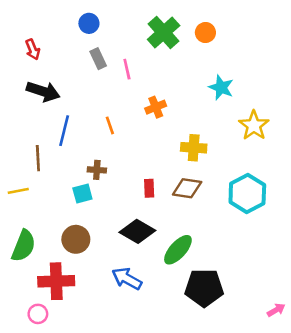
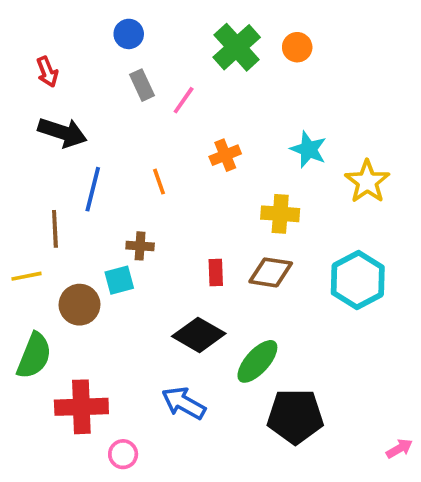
pink line: (127, 69) -> (184, 100), turned 48
cyan star: (221, 87) -> (309, 149), moved
brown circle: (76, 239) -> (79, 305), moved
pink circle: (38, 314) -> (123, 454), moved

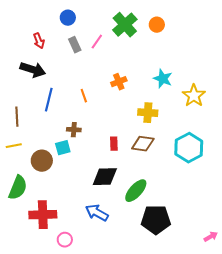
red arrow: (47, 72) -> (39, 41), moved
pink line: (184, 100) -> (97, 42), moved
brown line: (55, 229) -> (17, 117), moved
black diamond: (199, 335) -> (105, 177), turned -32

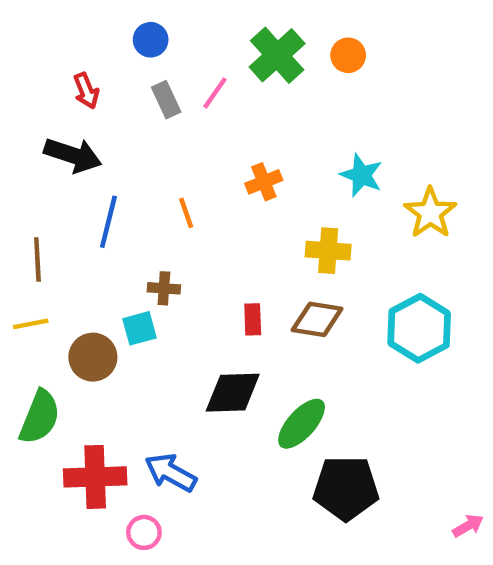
blue arrow: (97, 213) -> (171, 473), moved

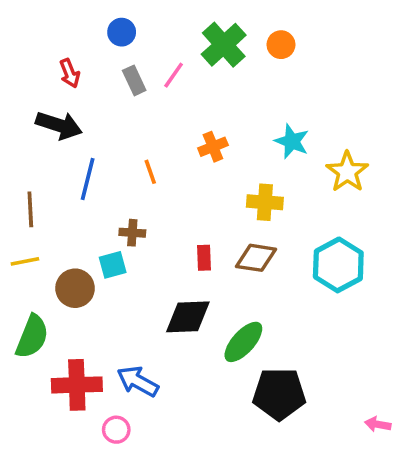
pink arrow: (468, 526) -> (378, 424), turned -140

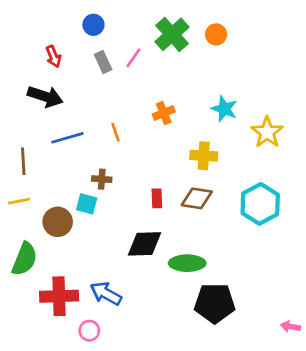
blue line: (88, 179) -> (67, 138), turned 60
cyan square: (113, 265) -> (87, 204), turned 30
green ellipse: (243, 342) -> (187, 263), turned 48

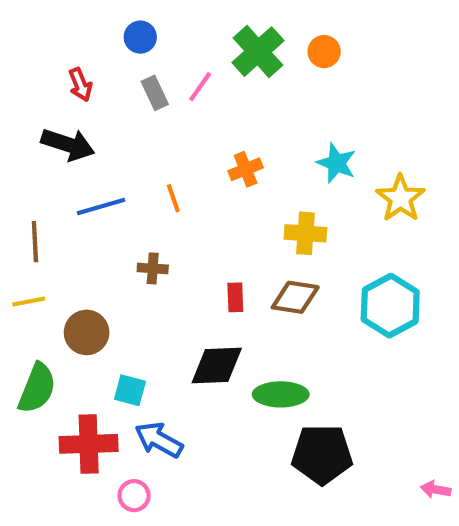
cyan square: (87, 204) -> (130, 390), moved

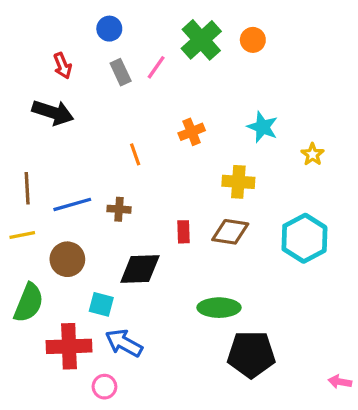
yellow star: (400, 198) -> (313, 154), size x0.6
blue line: (101, 206) -> (72, 204), moved
black diamond: (217, 365) -> (140, 269), moved

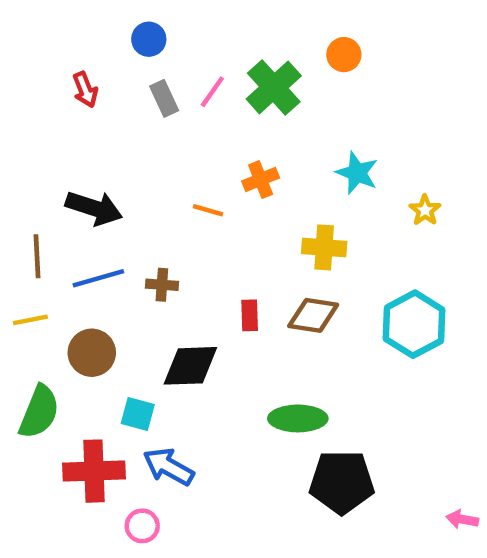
green cross: (201, 40) -> (274, 87), moved
black arrow: (53, 112) -> (94, 208), moved
orange line: (135, 154) -> (208, 210), moved, turned -55

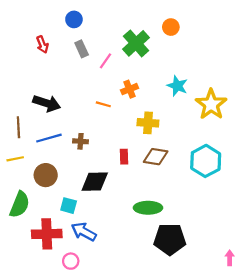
pink line: (212, 92) -> (106, 61), moved
yellow star: (425, 210) -> (211, 104), size x2.0
yellow cross: (324, 247) -> (148, 123), moved
pink arrow: (462, 519) -> (230, 258), turned 80

